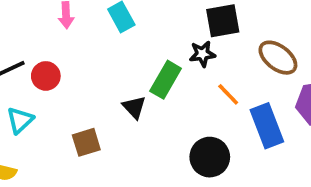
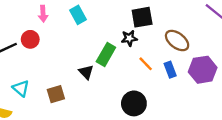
red circle: (46, 76) -> (30, 39), moved
cyan triangle: (20, 120) -> (21, 88), moved, turned -36
blue rectangle: (267, 126) -> (170, 70), moved, size x0.6

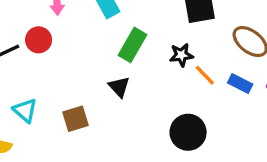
black star: (129, 38) -> (181, 55), moved
green rectangle: (106, 54) -> (133, 45), moved
blue rectangle: (170, 70) -> (240, 84), turned -42

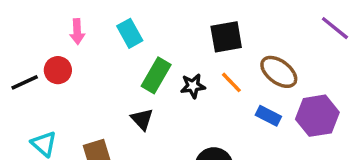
black star: (181, 55) -> (193, 86), moved
orange line: (205, 75) -> (231, 82), moved

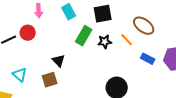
black square: (226, 37) -> (103, 14), moved
brown ellipse: (279, 72) -> (144, 26), moved
black triangle: (142, 119) -> (59, 61), moved

